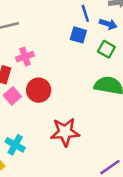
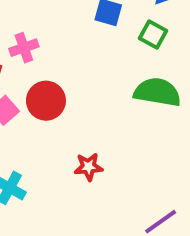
red star: (65, 132) -> (89, 167), size x0.6

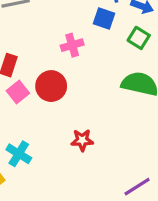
pink cross: (24, 48) -> (72, 45), moved

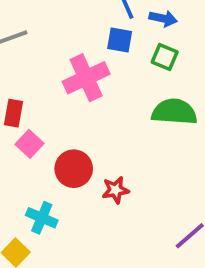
pink cross: (72, 45) -> (86, 78), size x1.6
red circle: (51, 86) -> (74, 169), moved

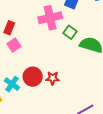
green square: (165, 57) -> (70, 32), moved
red circle: (74, 169) -> (33, 77), moved

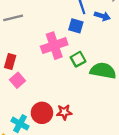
green square: (70, 32) -> (78, 59), turned 32

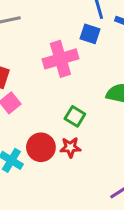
green square: (78, 59) -> (75, 116), moved, turned -32

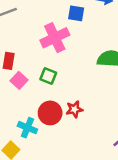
green square: (75, 116) -> (48, 76), moved

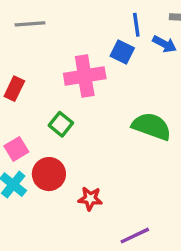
pink square: (19, 80) -> (16, 149), moved
red star: (74, 109) -> (90, 199), moved

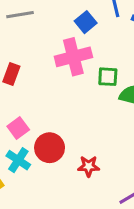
blue square: (122, 52) -> (86, 22), moved, turned 30
green square: (61, 124) -> (108, 77), moved, turned -30

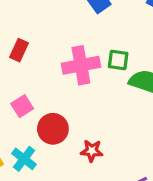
pink cross: (73, 57) -> (81, 65), moved
cyan cross: (18, 160) -> (24, 159), moved

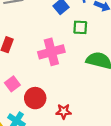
green square: (118, 60) -> (80, 27), moved

